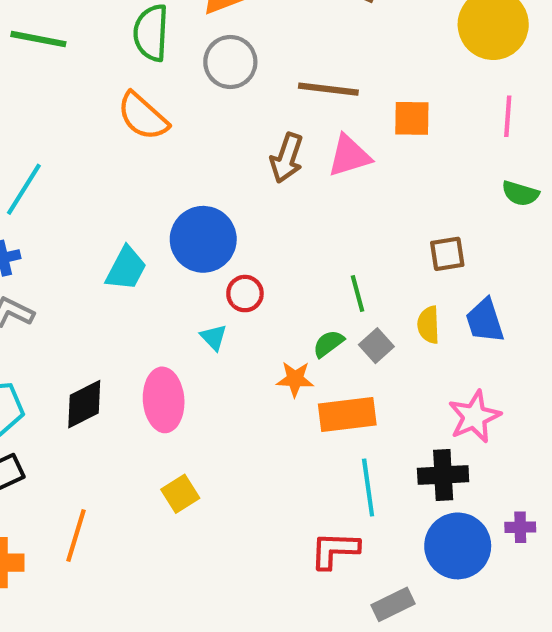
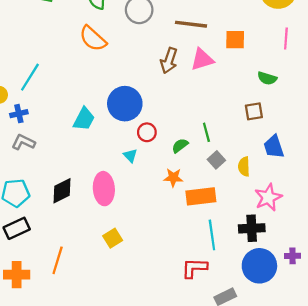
green semicircle: (520, 193) -> (267, 78), moved
yellow semicircle: (429, 325) -> (244, 167), moved
green semicircle: (328, 344) -> (180, 146), moved

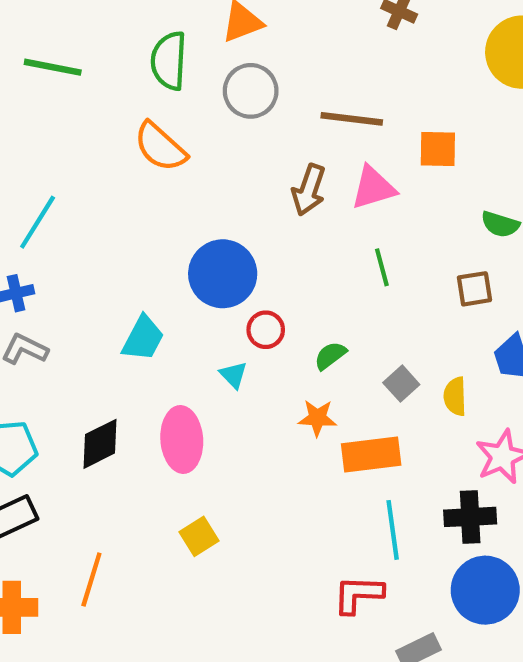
cyan trapezoid: (84, 119) -> (143, 338), moved
green line: (206, 132) -> (382, 267), moved

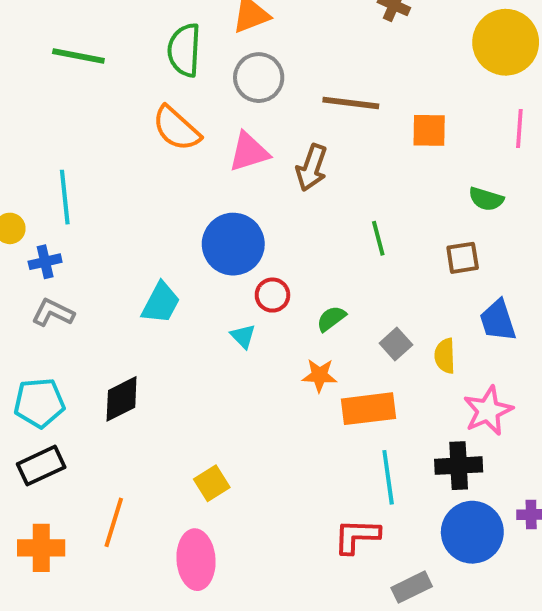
pink triangle: (373, 188) -> (249, 152), moved
cyan line: (38, 222) -> (65, 197), turned -38
pink ellipse: (182, 440) -> (196, 560), moved

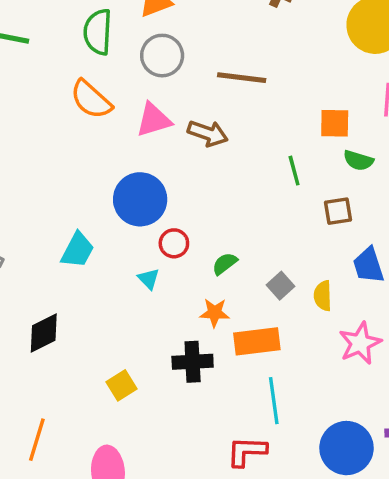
orange square: (429, 130) -> (335, 123), moved
brown arrow: (312, 168) -> (208, 133), turned -90
green line: (378, 238) -> (294, 171), moved
black cross: (459, 466) -> (193, 362), moved
yellow square: (212, 483) -> (122, 385), moved

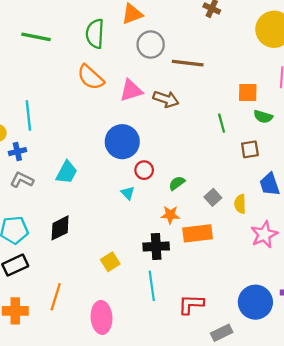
gray circle: (162, 56) -> (151, 45), moved
cyan trapezoid: (78, 250) -> (67, 172), moved
cyan line: (274, 401) -> (152, 286), moved

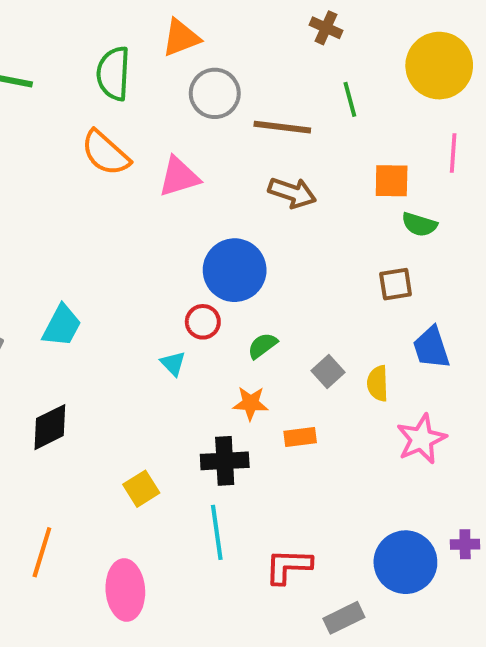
brown arrow: (166, 99) -> (292, 193), moved
green line: (222, 123) -> (350, 99), moved
blue circle: (122, 142) -> (235, 270), moved
orange rectangle: (198, 233) -> (300, 437), size x0.6

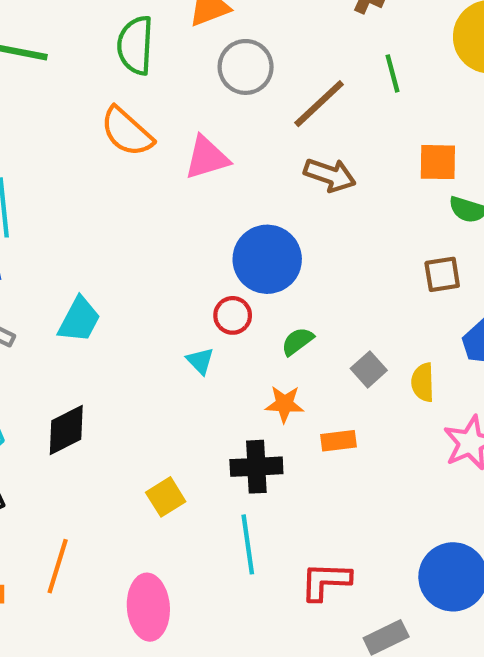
brown line: (282, 127) -> (319, 104), turned -50

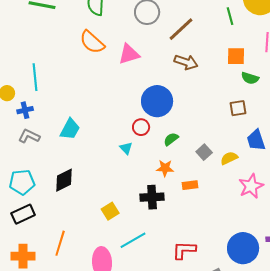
green line: (393, 73) -> (230, 16), moved
yellow semicircle: (423, 382) -> (229, 158), turned 66
cyan line: (248, 544) -> (133, 240), moved, turned 68

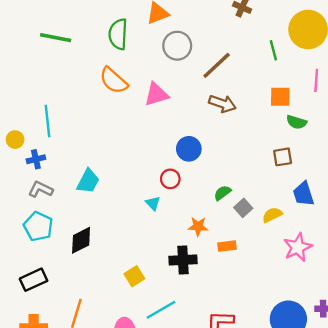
blue circle: (157, 101) -> (189, 149), size x0.7
green semicircle: (171, 139) -> (222, 193), moved
cyan pentagon: (22, 182) -> (38, 226), moved, turned 30

